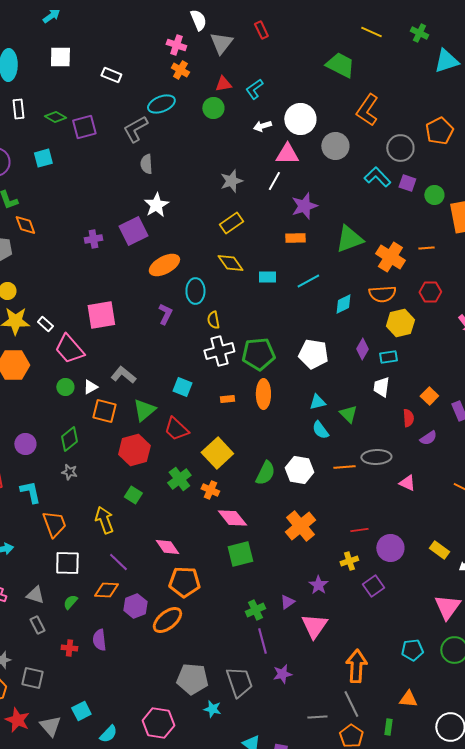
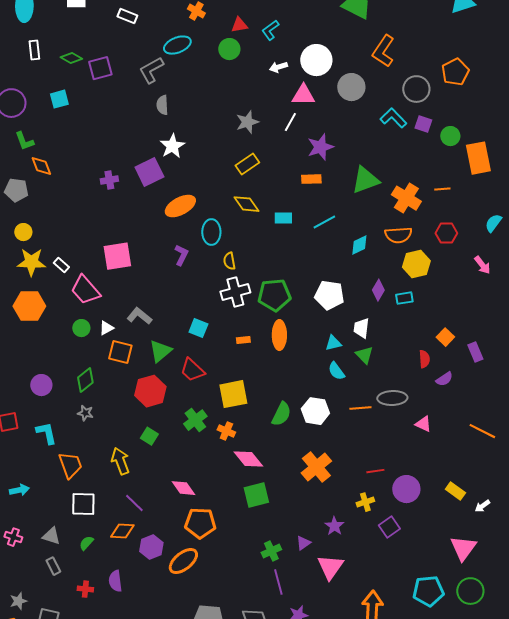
white trapezoid: (381, 387) -> (361, 328), moved
yellow square: (217, 453) -> (233, 394), turned 32
cyan pentagon: (412, 650) -> (428, 591), size x1.4

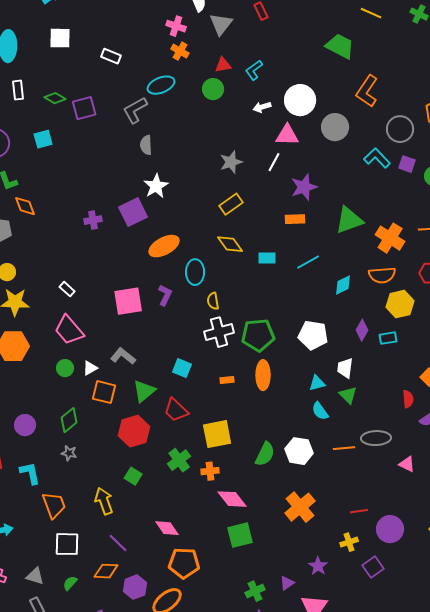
pink square: (117, 256) -> (128, 301), moved
white rectangle: (61, 265) -> (67, 289), moved
orange cross: (226, 431) -> (210, 471), turned -30

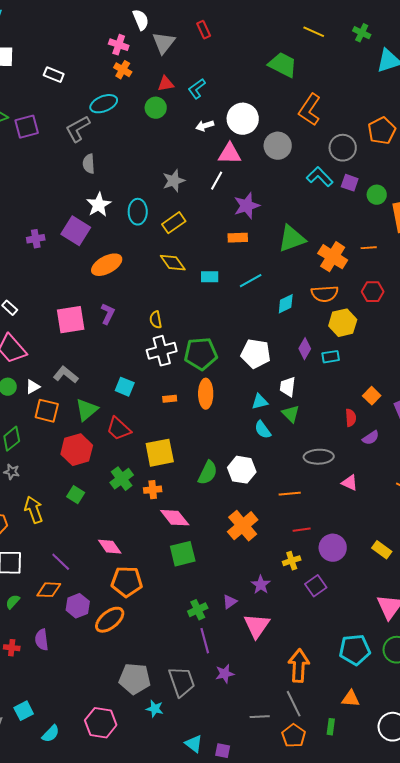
purple square: (133, 212) -> (76, 231), turned -32
cyan ellipse: (195, 272) -> (138, 212), moved
orange line: (344, 448) -> (290, 494), moved
yellow arrow: (104, 501) -> (34, 510), moved

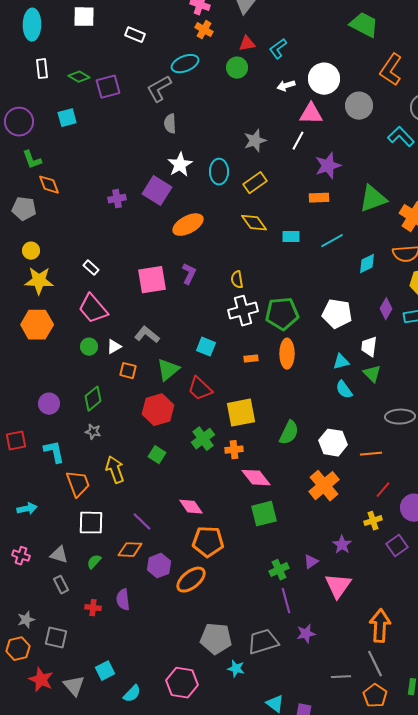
orange square: (47, 411) -> (128, 371), size x0.7
white hexagon: (242, 470) -> (333, 443), moved
red line: (302, 530) -> (383, 490), turned -42
gray trapezoid: (182, 682) -> (263, 642), turned -88

